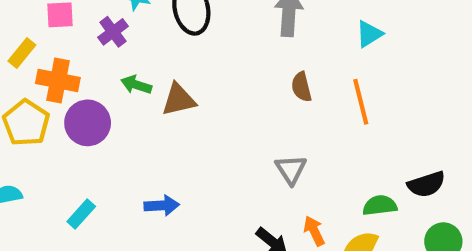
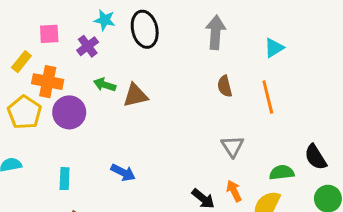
gray triangle: (291, 169) -> (232, 146), moved
black semicircle: (426, 184) -> (316, 157), turned 76
blue arrow: (162, 205) -> (123, 172), turned 30
cyan rectangle: (81, 214) -> (65, 179), turned -40

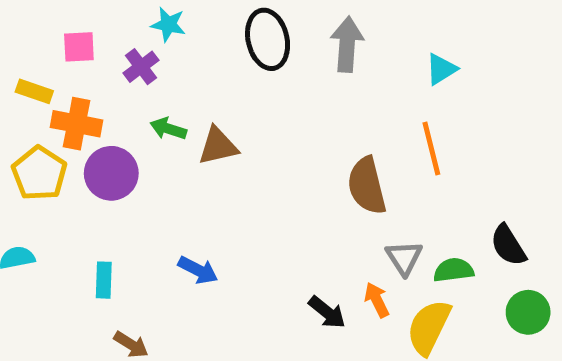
black ellipse: (145, 29) -> (268, 39), moved
yellow rectangle: (21, 62) -> (34, 91), turned 70
brown semicircle: (225, 86) -> (367, 186), moved, size x1.6
gray triangle: (232, 146) -> (404, 258), moved

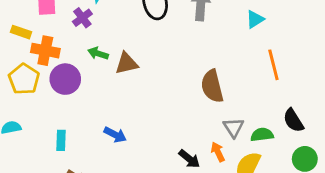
orange line: (431, 149) -> (273, 65), moved

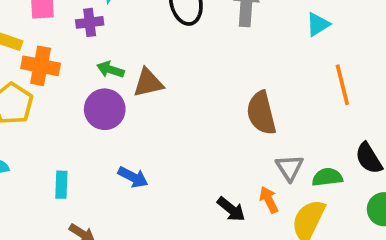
purple cross: (82, 18) -> (90, 22), turned 30
purple circle: (65, 79) -> (105, 109), moved

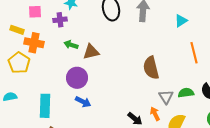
purple circle: (105, 109) -> (77, 78), moved
green semicircle: (327, 177) -> (186, 93), moved
cyan rectangle: (61, 185) -> (45, 106), size x1.6

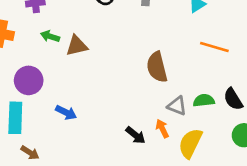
orange line: (194, 53) -> (214, 47), turned -60
purple circle: (77, 78) -> (29, 80), moved
gray triangle: (166, 97) -> (177, 106), turned -35

